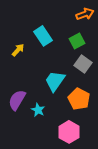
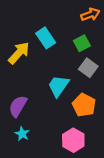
yellow arrow: (18, 50) -> (19, 53), size x1.6
cyan star: (38, 110) -> (22, 134), moved

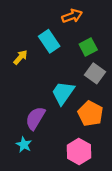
orange arrow: (90, 14) -> (72, 16), moved
yellow arrow: (19, 53) -> (20, 57), size x0.6
purple semicircle: (18, 106) -> (35, 118), moved

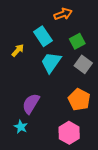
cyan trapezoid: (63, 93) -> (51, 62), moved

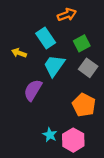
yellow arrow: (18, 50) -> (19, 53), turned -112
purple semicircle: (31, 104) -> (33, 90), moved
cyan star: (21, 127) -> (50, 135), moved

